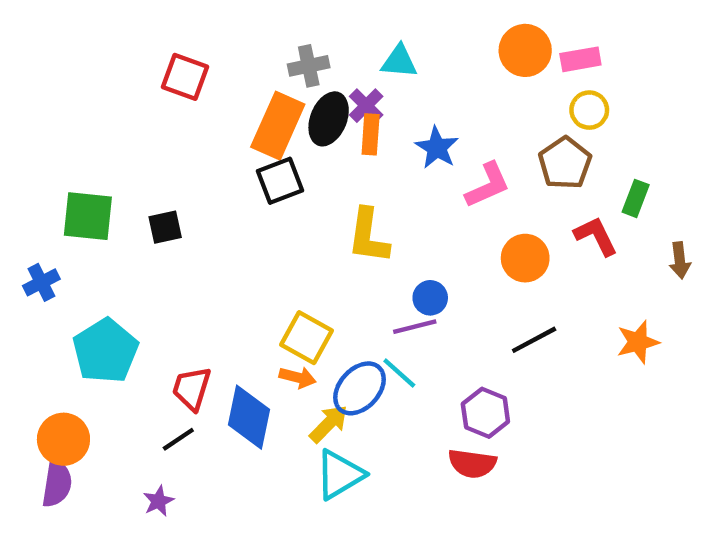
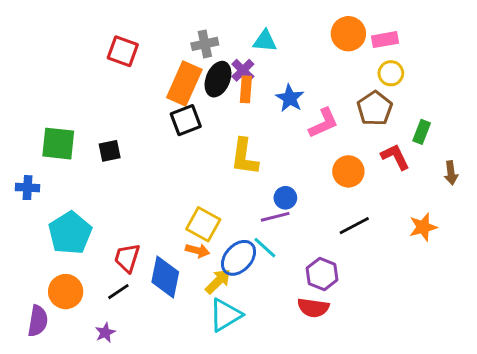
blue cross: (41, 282) -> (28, 188), turned 30
orange circle: (63, 439) -> (66, 292), moved

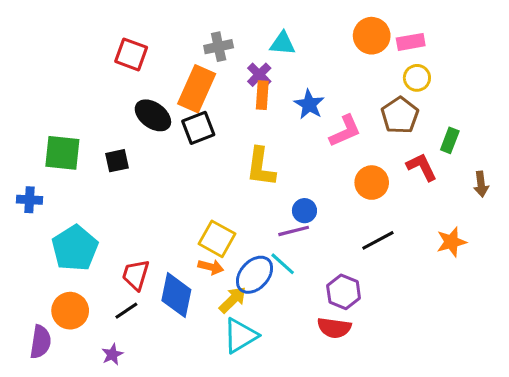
black ellipse: (218, 79) -> (153, 115), moved, turned -76

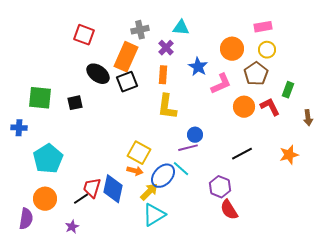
orange circle: (372, 36) -> (232, 49), moved
orange rectangle: (262, 95) -> (163, 75), moved
orange circle: (372, 183) -> (244, 107), moved
red trapezoid: (136, 275) -> (92, 188), moved
red semicircle: (334, 328) -> (229, 210), moved, turned 50

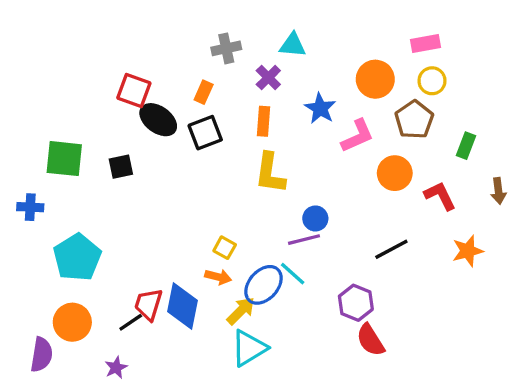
red square: (84, 35) -> (134, 91), moved
orange rectangle: (126, 57) -> (204, 92), size x0.5
red L-shape: (270, 107) -> (440, 196), moved
yellow square: (139, 153) -> (225, 248), size x0.6

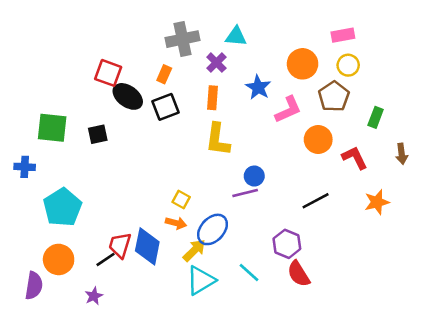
gray cross: (226, 48) -> (182, 39), size x1.4
cyan line: (293, 274) -> (249, 273), moved

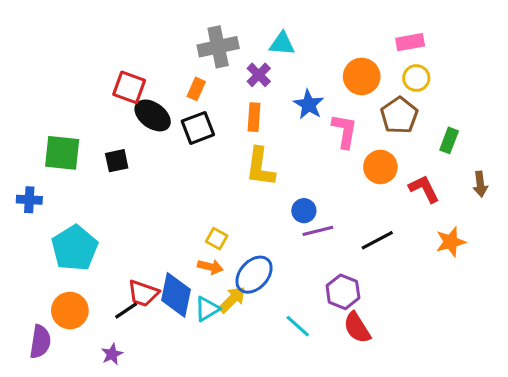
pink L-shape: (288, 109) -> (345, 131), turned -56
purple line: (245, 193) -> (318, 231), moved
red trapezoid: (120, 245) -> (143, 293), turned -88
cyan triangle: (201, 280) -> (207, 309), moved, size x0.7

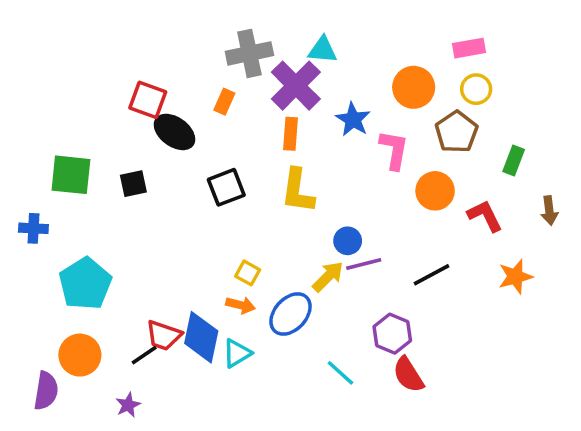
purple cross: (259, 75) -> (296, 86), size x1.8
black square: (198, 128) -> (226, 187), moved
yellow arrow: (232, 300) -> (328, 277), moved

